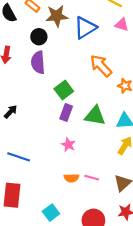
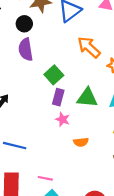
pink star: (68, 145) -> (63, 119), moved
orange semicircle: (71, 178) -> (81, 142), moved
pink line: (92, 178) -> (45, 178), moved

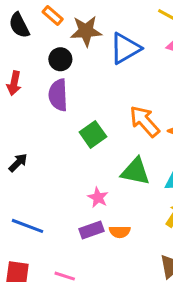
orange arrow: (89, 47) -> (145, 121), moved
purple rectangle: (58, 97) -> (91, 230), moved, turned 49

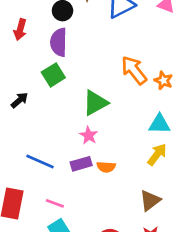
green square: (93, 134) -> (53, 75), moved
green triangle: (135, 171) -> (95, 103), moved, turned -44
blue line: (27, 226) -> (40, 161), moved

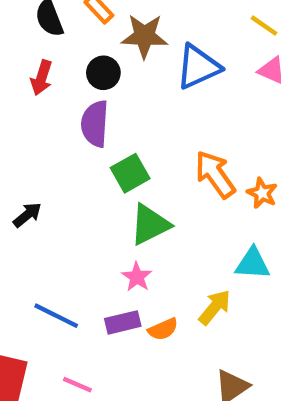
red arrow: (20, 29) -> (42, 78), moved
green square: (53, 75) -> (130, 173), moved
yellow arrow: (157, 154) -> (215, 307), moved
orange semicircle: (106, 167) -> (163, 329), turned -30

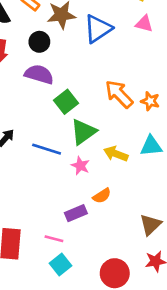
purple semicircle: (95, 124) -> (39, 74), turned 112
yellow arrow: (215, 307) -> (116, 154), moved, turned -100
blue line: (56, 316) -> (47, 149), moved
purple rectangle: (123, 322) -> (76, 213), moved

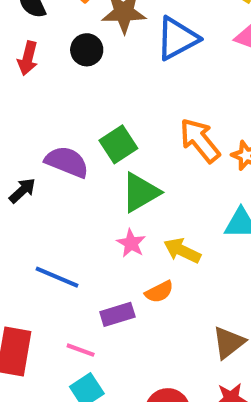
purple semicircle: (39, 74) -> (67, 162), moved
blue line: (47, 149) -> (57, 277), moved
yellow arrow: (116, 154) -> (182, 251), moved

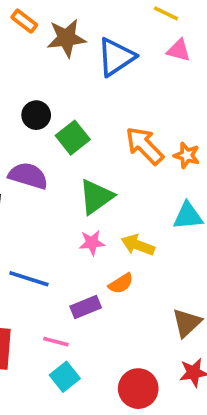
black circle: (87, 50) -> (36, 115), moved
green square: (118, 144) -> (73, 138), moved
pink star: (131, 243) -> (92, 243), turned -30

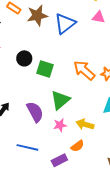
green square: (73, 138) -> (45, 69), turned -30
purple semicircle: (28, 176) -> (35, 112), moved, turned 50

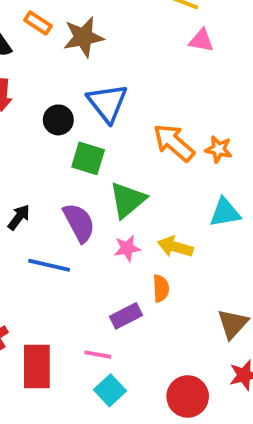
blue triangle: (65, 24) -> (107, 103), moved, turned -30
green square: (45, 69) -> (88, 158), moved
orange semicircle: (77, 146) -> (161, 288), turned -56
blue line: (27, 147) -> (49, 265), moved

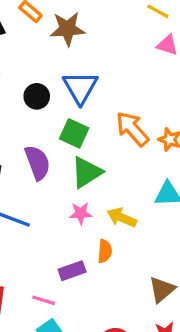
green square: (88, 158) -> (74, 133), moved
purple semicircle: (79, 223) -> (38, 163), moved

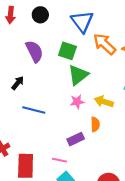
blue triangle: (80, 88) -> (82, 22), moved
black circle: (37, 96) -> (40, 15), moved
purple semicircle: (38, 163) -> (34, 51), moved

